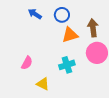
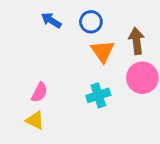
orange triangle: (70, 35) -> (103, 51), turned -48
yellow triangle: (43, 84) -> (35, 120), moved

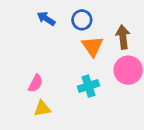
yellow triangle: (35, 120) -> (42, 109), moved, turned -36

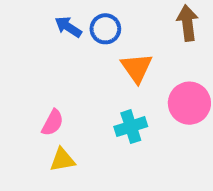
blue circle: (82, 20) -> (105, 29), moved
brown arrow: (123, 37) -> (187, 23), moved

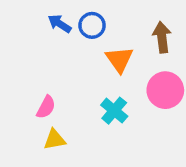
brown arrow: (187, 23) -> (162, 37), moved
cyan cross: (131, 127) -> (114, 111), turned -32

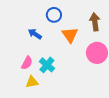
blue arrow: (60, 24) -> (35, 34), moved
cyan cross: (114, 111) -> (47, 65), moved

